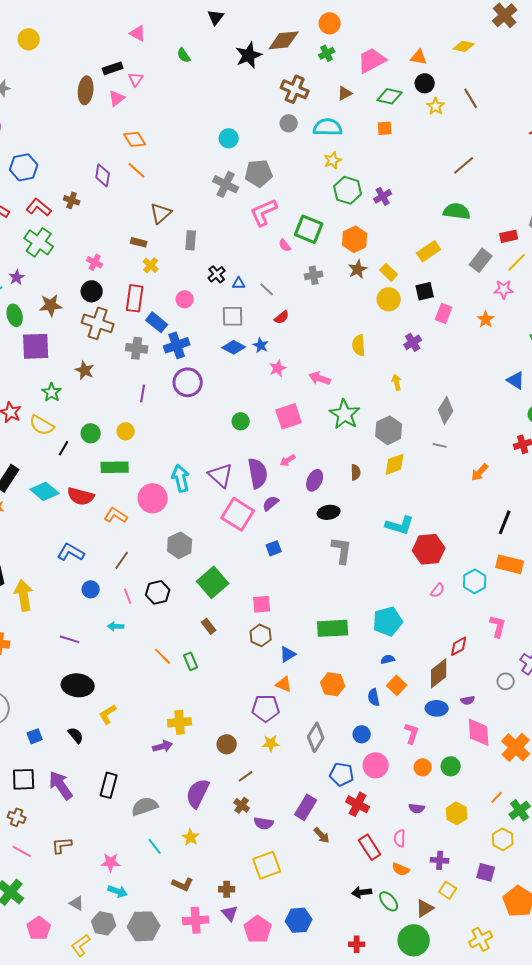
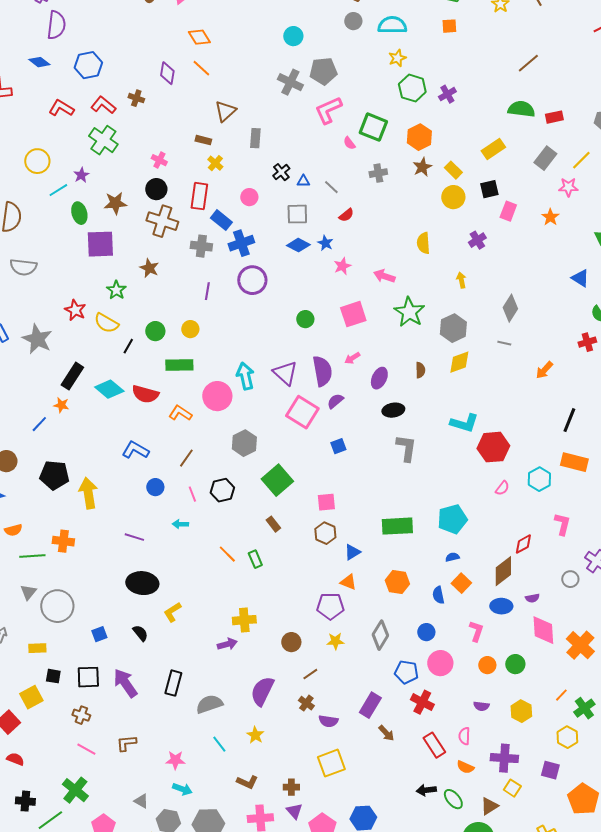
red rectangle: (509, 236) -> (554, 117), moved
purple cross: (440, 860) -> (504, 758), size x1.5

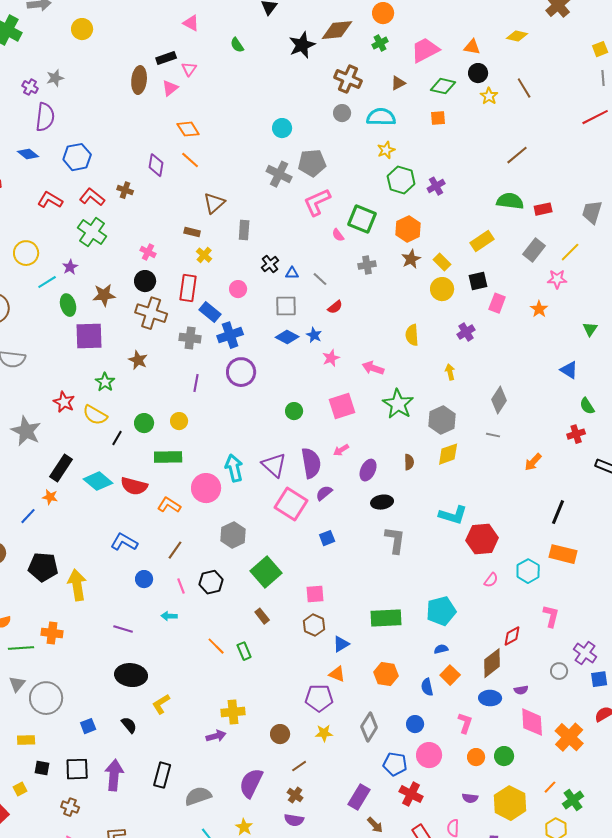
purple arrow: (125, 683) -> (114, 775), turned 40
yellow square: (31, 697) -> (20, 789), size x0.6
yellow hexagon: (521, 711) -> (510, 803), size x1.5
purple semicircle: (328, 721) -> (294, 820), moved

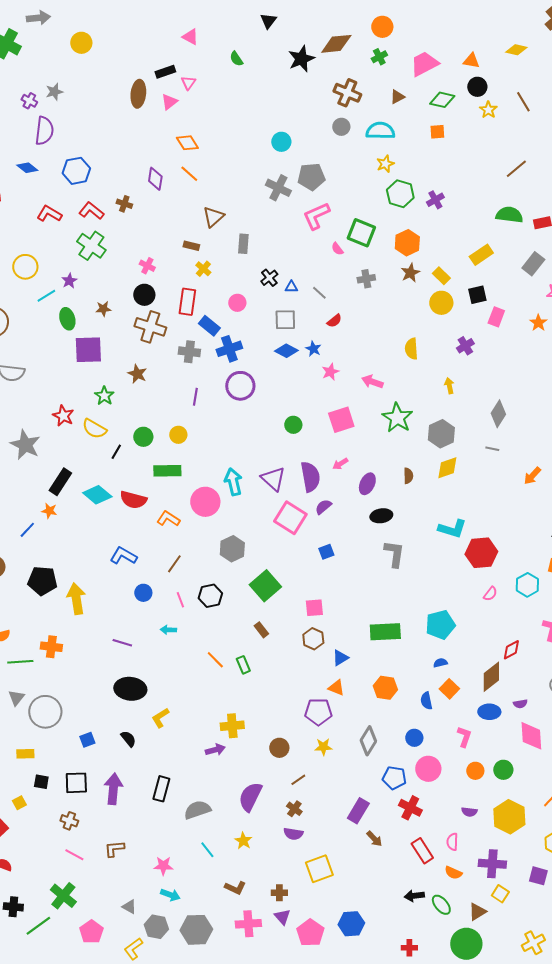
brown star: (104, 295) -> (103, 309), size x0.7

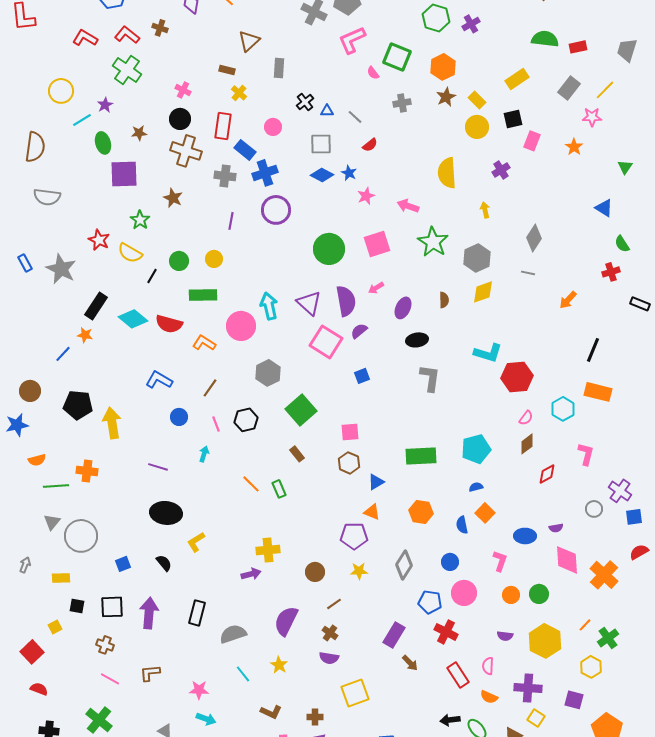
yellow semicircle: (411, 349) -> (447, 173), size x1.4
green circle: (293, 425) -> (329, 249), size x1.8
cyan arrow: (168, 630) -> (204, 454), turned 105
brown diamond: (491, 677) -> (527, 444), moved, size x0.7

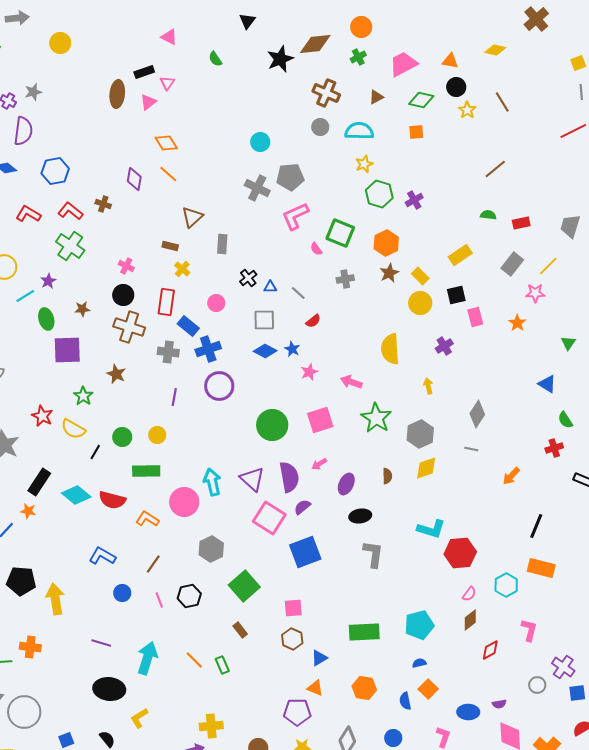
green semicircle: (545, 39) -> (488, 215), size x0.6
pink rectangle: (532, 141) -> (475, 317), turned -36
blue square: (362, 376) -> (305, 552), size x2.0
cyan arrow: (204, 454) -> (147, 658), moved, size x2.0

